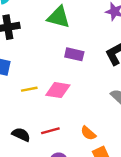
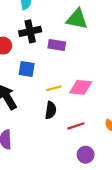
purple rectangle: (74, 54) -> (57, 45), moved
black semicircle: (21, 135) -> (51, 110), moved, turned 77

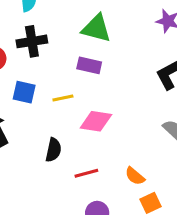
purple rectangle: (57, 45) -> (89, 65), moved
yellow line: (54, 88) -> (63, 98), moved

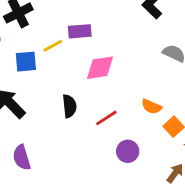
purple rectangle: (89, 65) -> (80, 31), moved
yellow line: (63, 98) -> (53, 46), moved

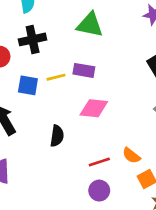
red line: (106, 118) -> (99, 162), moved

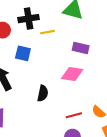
purple rectangle: (84, 70) -> (81, 48), moved
yellow line: (56, 77) -> (47, 32), moved

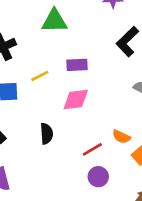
yellow line: (47, 32) -> (40, 76), moved

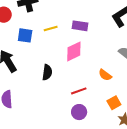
pink diamond: (76, 100) -> (74, 51), turned -30
orange semicircle: (121, 137) -> (105, 75), moved

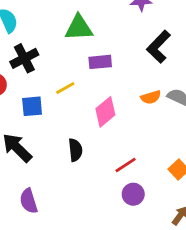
purple rectangle: (80, 26) -> (100, 62), moved
orange semicircle: (105, 75) -> (151, 97), moved, turned -40

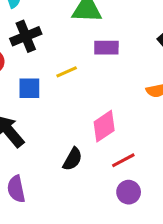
pink diamond: (105, 112) -> (104, 126), moved
black semicircle: (75, 150) -> (73, 159), moved, turned 30

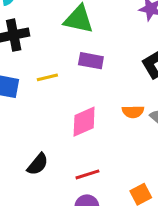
pink diamond: (104, 126) -> (84, 122), moved

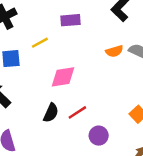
pink diamond: (84, 122) -> (63, 77), moved, turned 30
red line: (87, 174) -> (77, 112), moved

